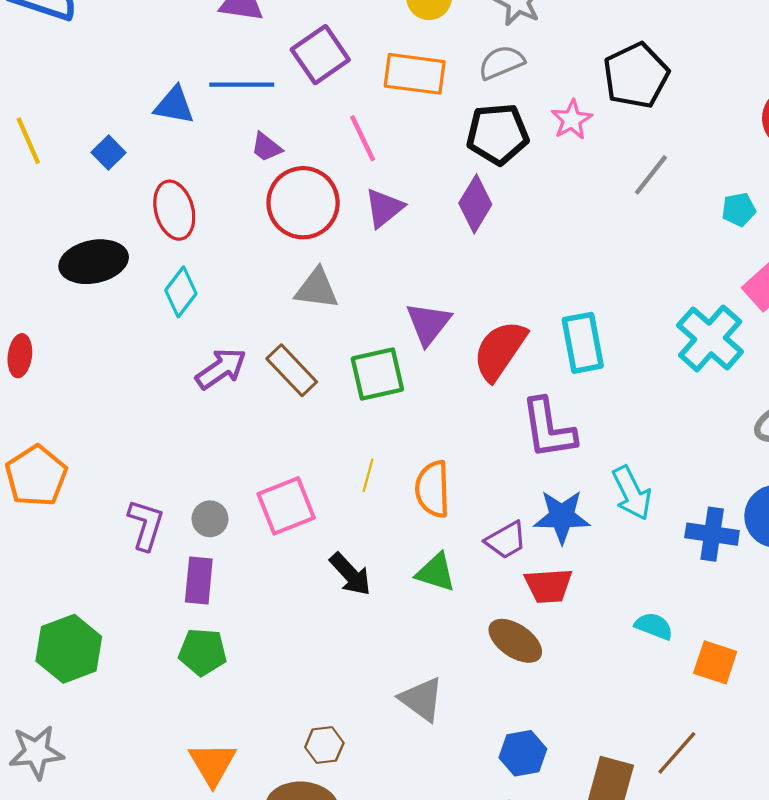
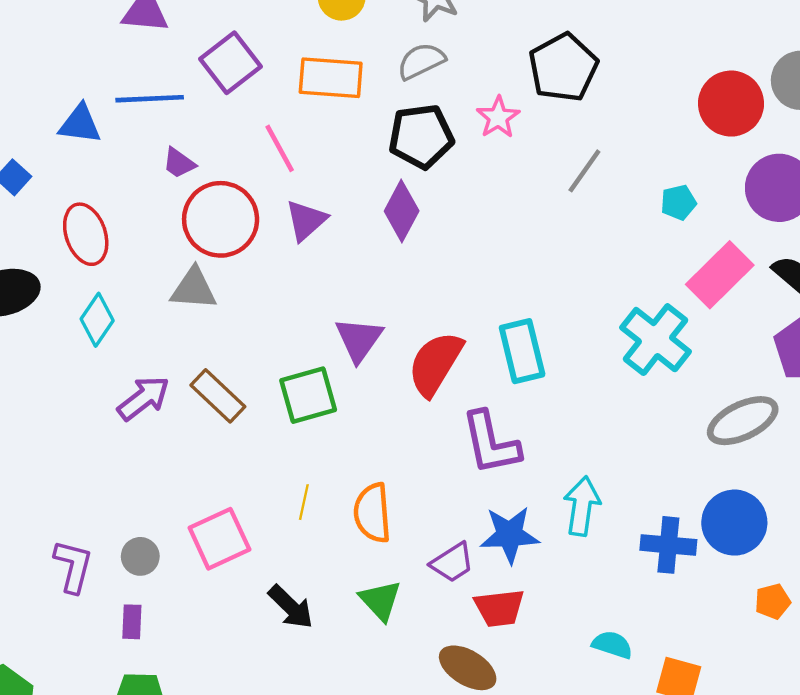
gray triangle: (317, 289) -> (194, 289), moved
cyan arrow: (632, 493) -> (582, 506), turned -142
green triangle: (436, 572) -> (380, 600), turned 33
purple rectangle: (199, 580) -> (132, 622), size x0.7

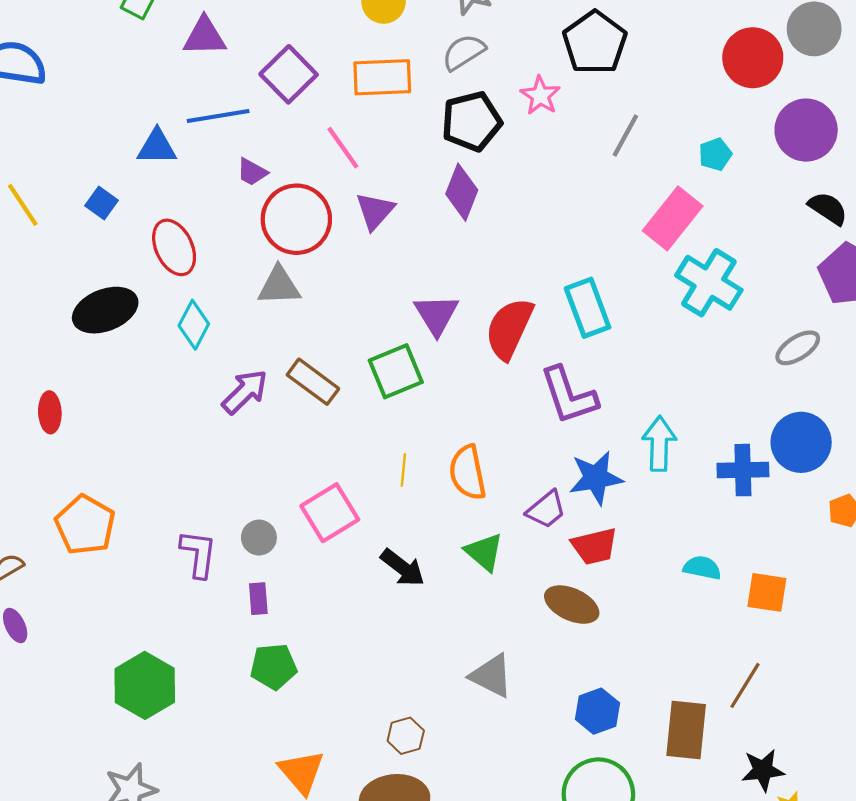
pink rectangle: (720, 275) -> (673, 218), moved
gray ellipse: (743, 421) -> (798, 348), size x0.7

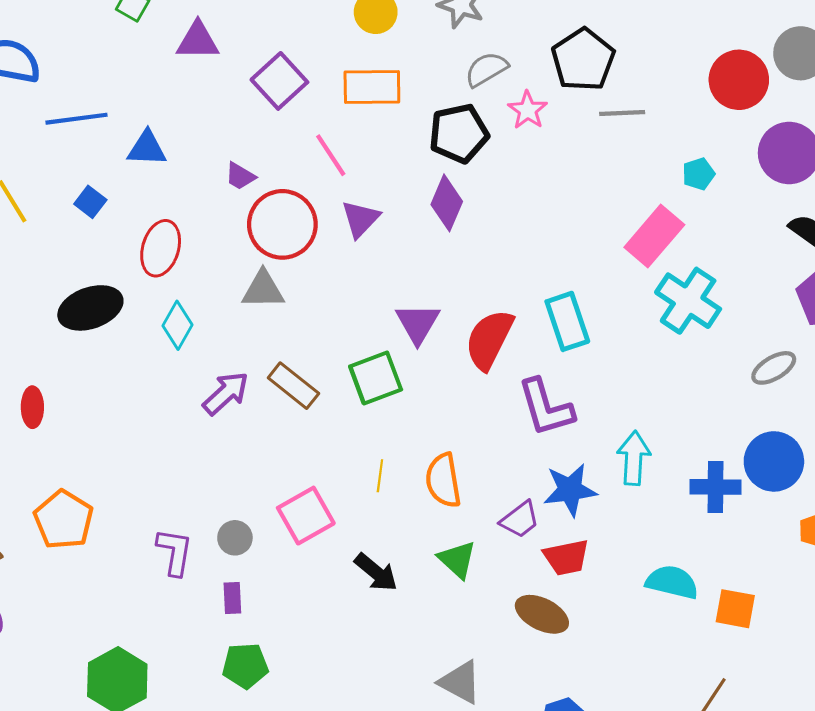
gray semicircle: (464, 52) -> (486, 69), moved
blue line: (218, 116) -> (76, 119), moved
gray line: (625, 135) -> (622, 113), moved, turned 57
red ellipse: (174, 247) -> (161, 248), turned 40
cyan semicircle: (702, 568) -> (672, 582), size x1.4

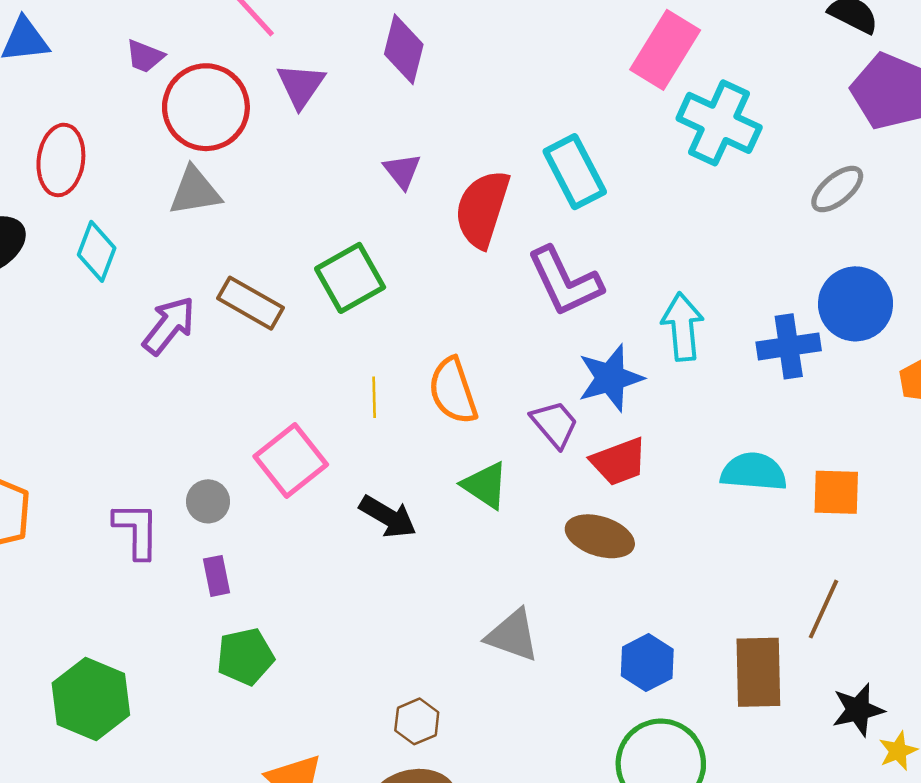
purple triangle: (418, 323) -> (402, 171), moved, size x0.7
purple trapezoid: (520, 520) -> (555, 424), turned -84

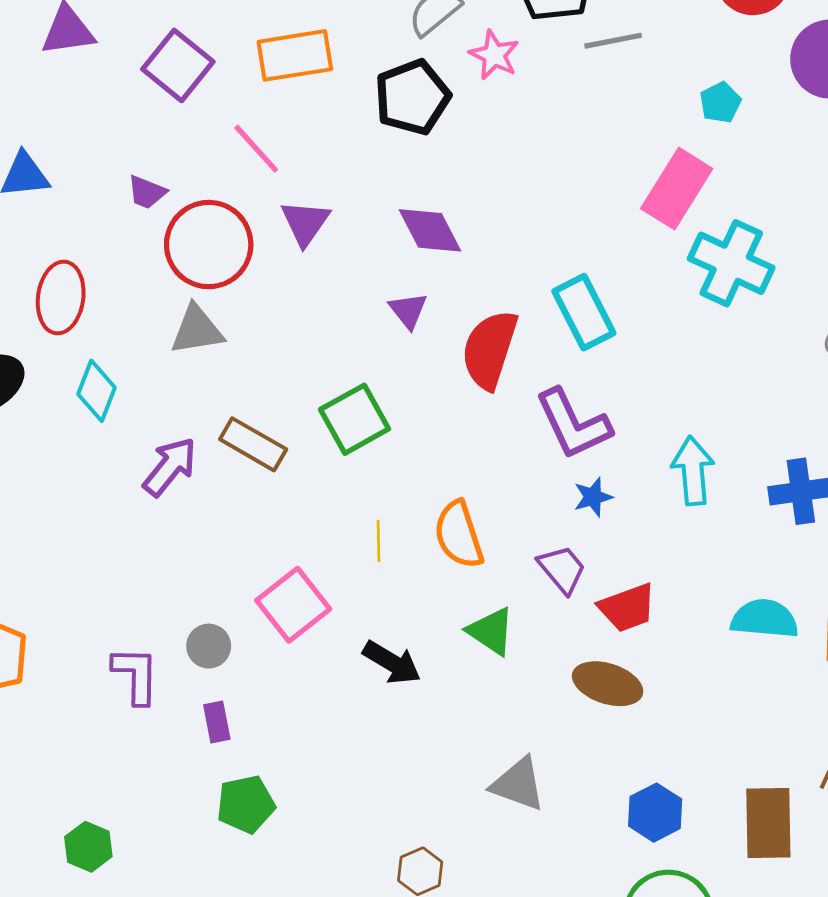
purple diamond: (404, 49) -> (430, 230), moved, turned -42
blue star: (610, 378) -> (593, 497), moved, size x0.6
green hexagon: (91, 699) -> (88, 847), size x0.6

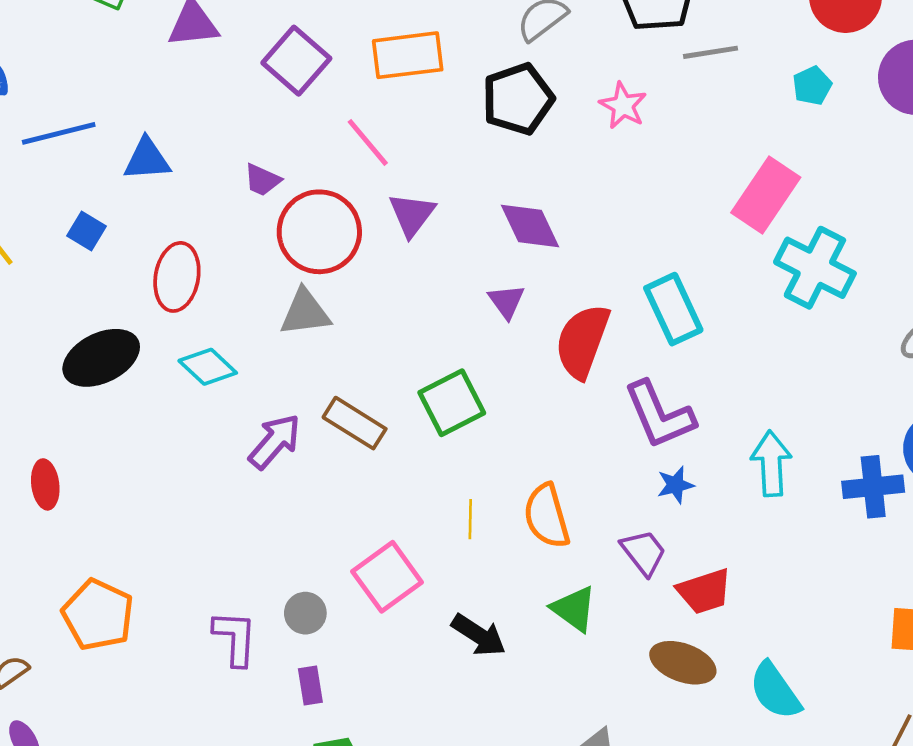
pink star: (494, 55) -> (623, 106), moved
cyan pentagon: (720, 103) -> (812, 86), moved
cyan diamond: (97, 391) -> (208, 367), turned -70
cyan semicircle: (765, 619) -> (775, 691), moved, turned -132

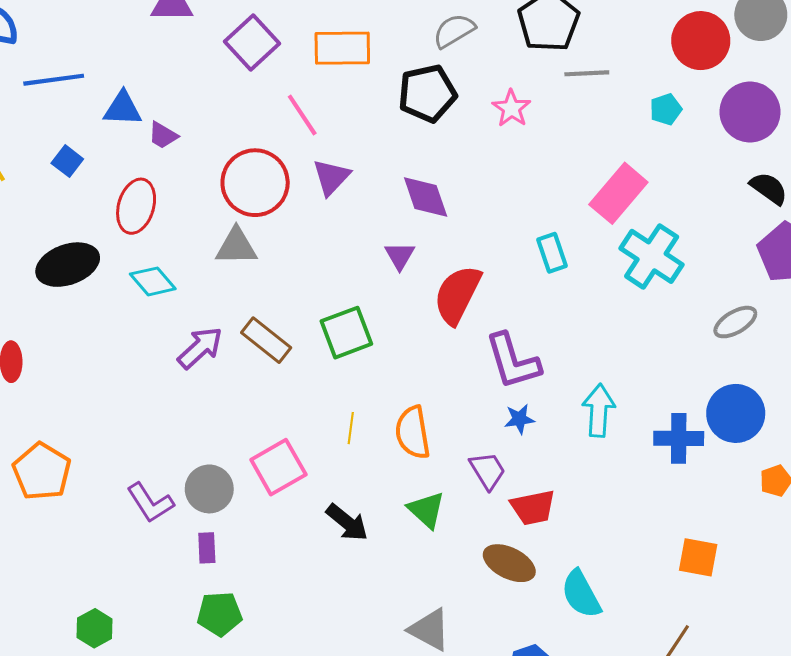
purple trapezoid: (262, 180) -> (163, 135), moved
cyan rectangle: (673, 309) -> (552, 253), moved, size x0.7
gray circle: (305, 613) -> (209, 489), size x1.4
purple L-shape: (235, 638) -> (150, 503), turned 138

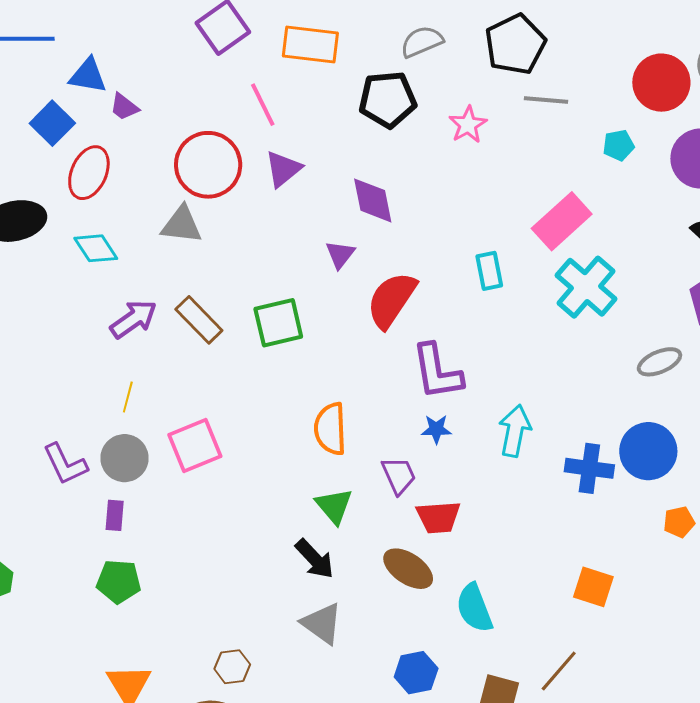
blue square: (67, 161) -> (52, 123), moved, size x1.4
yellow line: (351, 428) -> (128, 397), moved
black arrow: (347, 522) -> (315, 559), moved

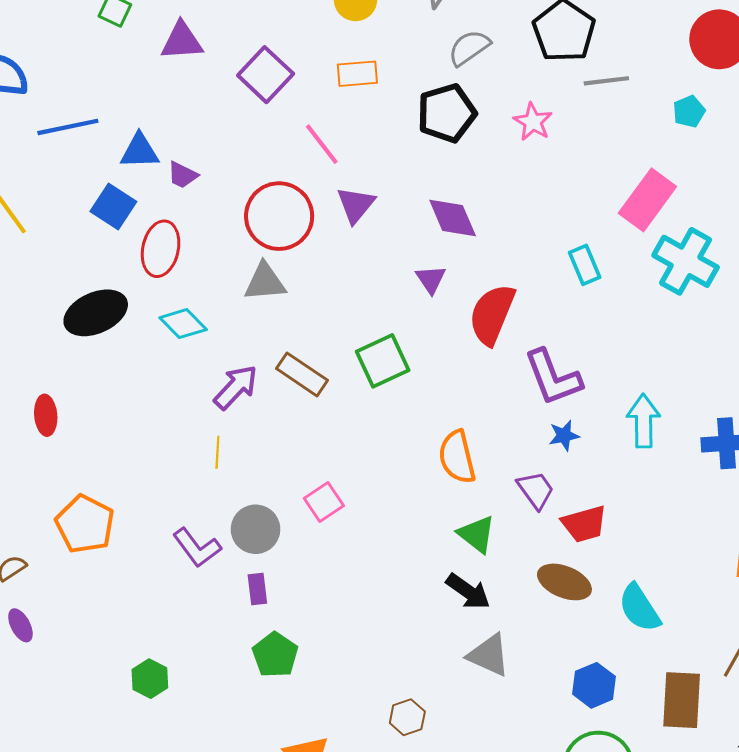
orange rectangle: (310, 45) -> (357, 74), size x0.7
yellow line: (128, 397) -> (217, 452), moved
pink square: (195, 446) -> (324, 502), size x0.7
green pentagon: (119, 581) -> (275, 655), turned -30

